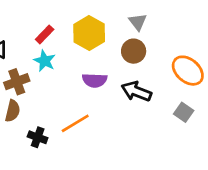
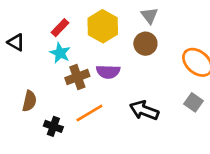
brown cross: (17, 82) -> (77, 77), moved
black arrow: (136, 91) -> (144, 110), moved

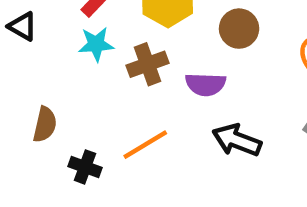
cyan star: (60, 53) -> (96, 44), turned -30
purple semicircle: (108, 72) -> (206, 84), moved
brown cross: (77, 77) -> (147, 64), moved

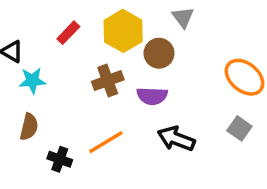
brown circle: (239, 29) -> (159, 53), moved
cyan star: (96, 44) -> (32, 81), moved

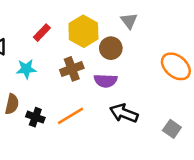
cyan star: (32, 81) -> (26, 69), moved
gray square: (239, 128) -> (172, 129), moved
black cross: (60, 159) -> (35, 117), moved

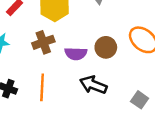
brown circle: (111, 48) -> (106, 47), moved
orange line: (70, 116) -> (42, 87), turned -56

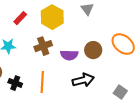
black arrow: (93, 85) -> (83, 80), turned 145

